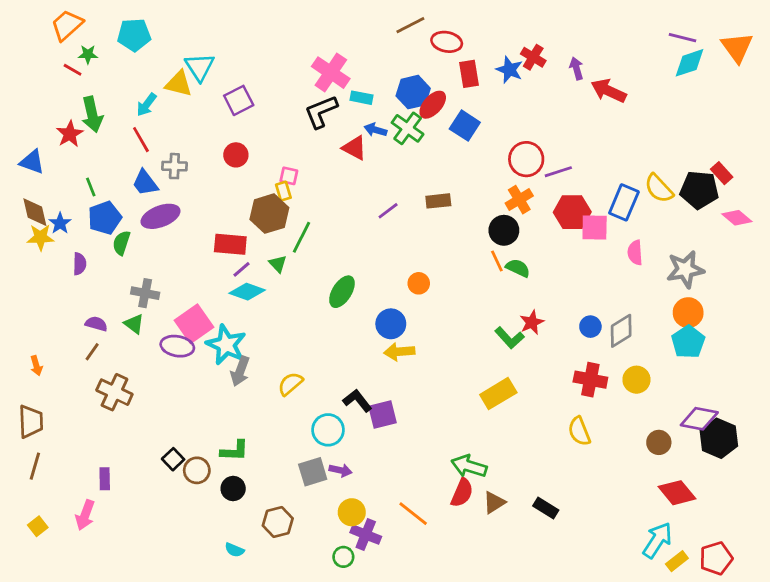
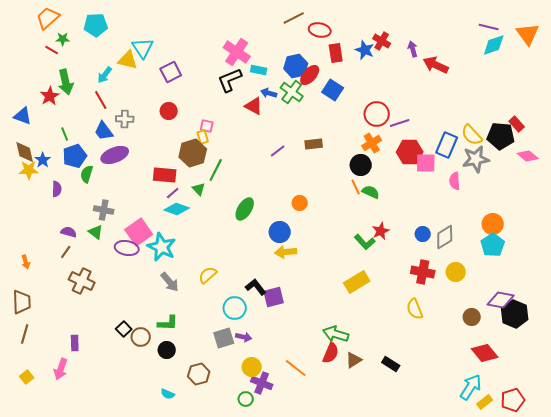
gray star: (685, 269) -> (476, 159), moved
gray arrow: (240, 371) -> (170, 282), moved, turned -60

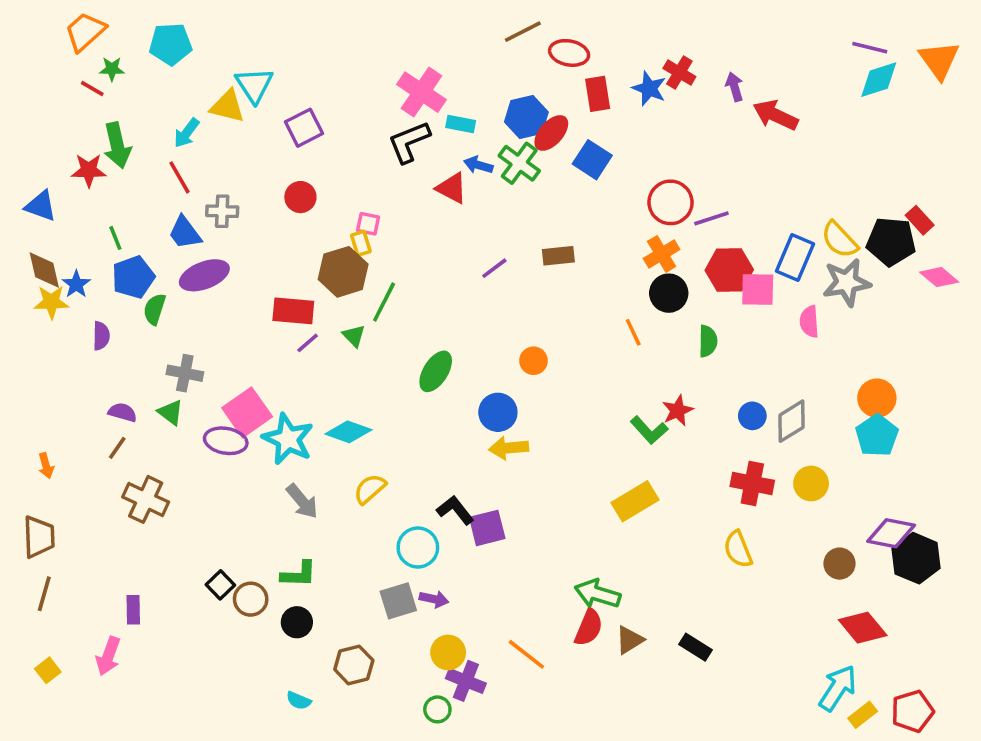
red star: (50, 96) -> (89, 170), turned 30
black circle: (361, 165) -> (669, 293), moved
green semicircle: (371, 192) -> (708, 341), moved, turned 66
cyan diamond: (177, 209) -> (348, 432), moved

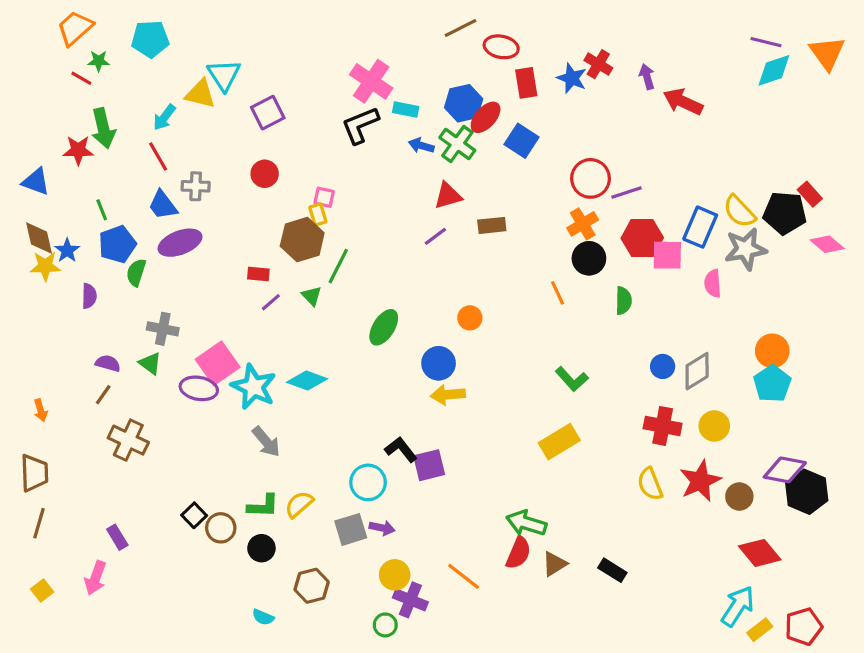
red triangle: (452, 188) -> (448, 196), moved, turned -44
red rectangle: (293, 311) -> (258, 274), size x0.6
red star: (678, 411) -> (700, 481), moved, size x1.5
yellow semicircle: (370, 489) -> (299, 504), moved
purple rectangle: (133, 610) -> (117, 537), turned -30

